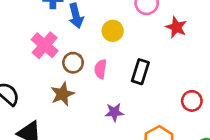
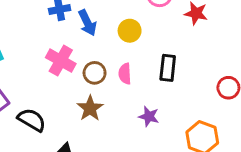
purple star: (114, 112) -> (149, 116), turned 30

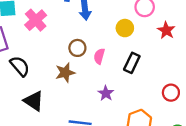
yellow circle: (130, 31) -> (125, 28), moved
pink cross: (61, 61) -> (36, 20), moved

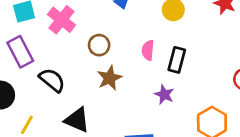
brown circle: (77, 48) -> (99, 45), moved
black rectangle: (132, 63) -> (177, 60), moved

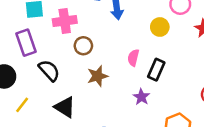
pink cross: (61, 20) -> (65, 21), turned 35
brown circle: (99, 45) -> (83, 46), moved

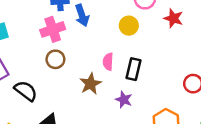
pink cross: (65, 21) -> (53, 29), moved
brown star: (98, 76) -> (90, 84), moved

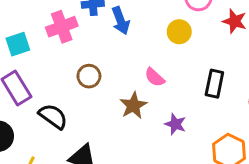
pink cross: (53, 29) -> (62, 27), moved
pink semicircle: (108, 62) -> (155, 77), turned -49
black rectangle: (133, 69) -> (214, 84), moved

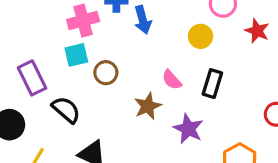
cyan square: (18, 44) -> (76, 55), moved
black rectangle: (214, 84) -> (212, 84), moved
purple star: (175, 124) -> (188, 129), size x1.4

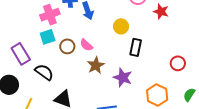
yellow circle: (201, 36) -> (121, 26), moved
pink semicircle: (172, 80) -> (86, 45), moved

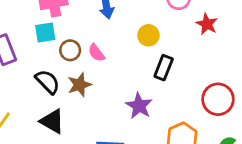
red circle: (178, 63) -> (218, 99), size x1.5
brown star: (96, 65) -> (79, 85), moved
black semicircle: (44, 72) -> (48, 82), moved

